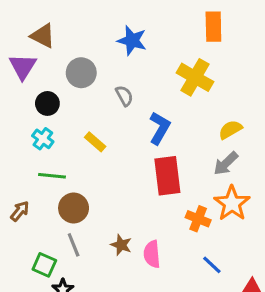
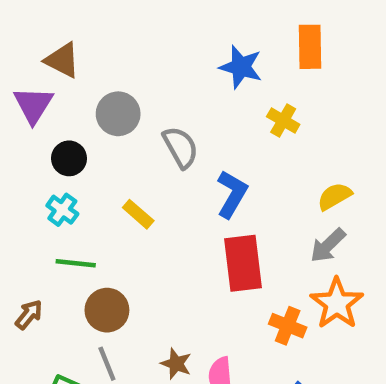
blue star: (132, 40) -> (241, 67), moved
yellow cross: (195, 77) -> (283, 120), size x0.6
gray semicircle: (124, 96) -> (181, 147), size x1.4

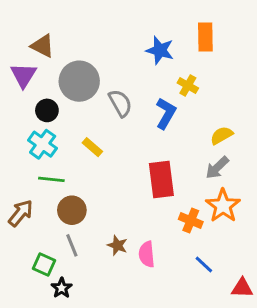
gray circle: (118, 114) -> (79, 81), size x1.4
blue L-shape: (232, 194) -> (166, 113), moved
cyan cross: (62, 210) -> (43, 144), size x1.4
brown arrow: (29, 315) -> (21, 213), size x1.4

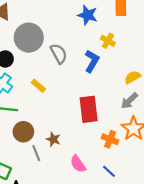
gray line: (72, 245) -> (36, 153), moved
brown star: (117, 245) -> (53, 139), moved
pink semicircle: (147, 254) -> (78, 164), turned -30
blue line: (204, 264) -> (109, 171), moved

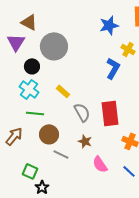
blue star: (88, 15) -> (109, 25), turned -30
gray semicircle: (59, 54) -> (82, 112), moved
brown star: (53, 139) -> (85, 141), moved
gray line: (36, 153) -> (61, 154), turned -42

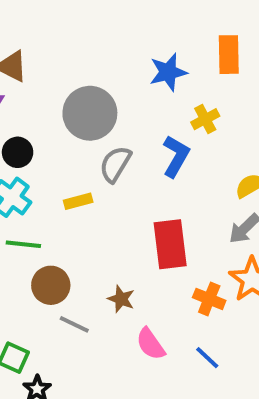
gray circle: (54, 46) -> (90, 113), moved
yellow cross: (128, 49) -> (205, 119), turned 32
yellow rectangle: (63, 91) -> (78, 201), turned -56
gray semicircle: (82, 112) -> (115, 164), moved, turned -120

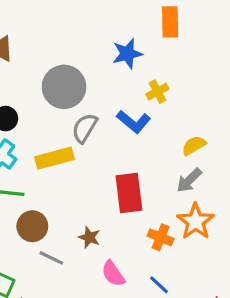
orange rectangle: (229, 55) -> (170, 22), moved
blue L-shape: (176, 156) -> (134, 122), turned 100
yellow rectangle: (78, 201) -> (54, 158), size x1.6

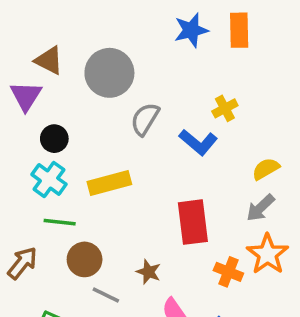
blue star: (127, 54) -> (191, 30), moved
gray circle: (64, 87) -> (109, 73), moved
gray semicircle: (85, 128) -> (145, 119), moved

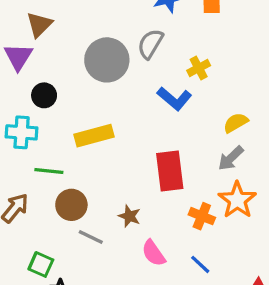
brown triangle: (49, 60) -> (39, 25), turned 48
gray circle: (109, 73) -> (107, 60), moved
gray semicircle: (145, 119) -> (150, 44), moved
cyan cross: (49, 179) -> (22, 132), moved, turned -32

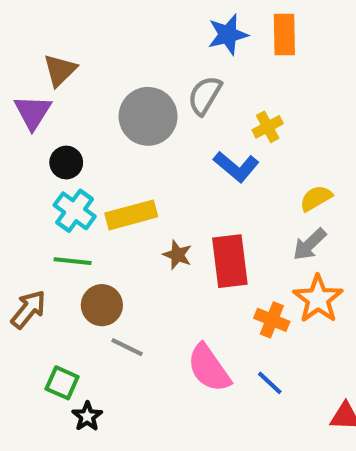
cyan cross: (22, 132) -> (75, 211), moved, turned 32
brown star: (129, 216) -> (177, 255), moved
pink semicircle: (154, 253) -> (209, 368), size x1.4

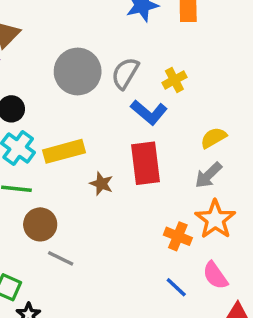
gray semicircle: (205, 95) -> (125, 73), moved
red rectangle: (230, 261) -> (146, 163), moved
pink semicircle: (209, 368) -> (215, 275), moved, size x0.7

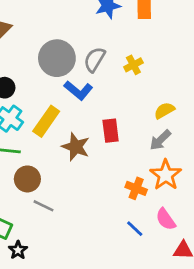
blue L-shape: (149, 112) -> (78, 90), moved
yellow rectangle: (64, 151) -> (46, 121), turned -40
red rectangle: (146, 163) -> (111, 131), size x0.7
brown star: (101, 184) -> (76, 147), size x1.5

